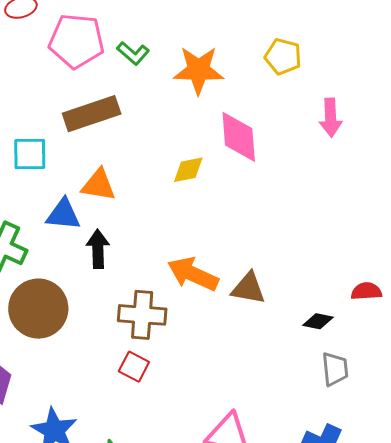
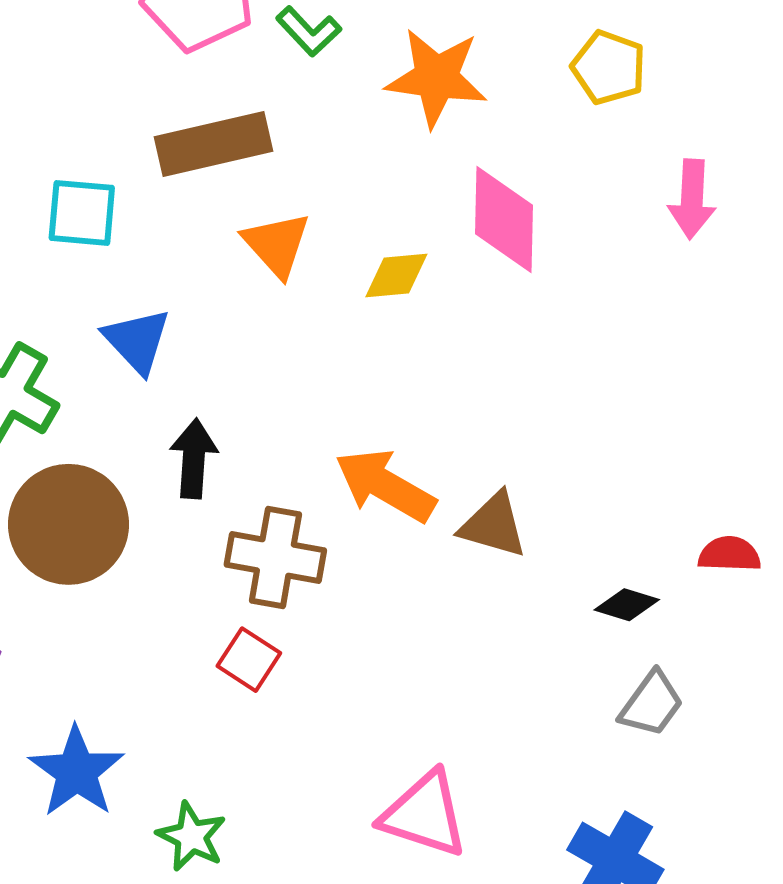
orange triangle: (99, 185) -> (277, 244), moved, turned 33
blue triangle: (63, 215) -> (137, 341), turned 36
black arrow: (98, 249) -> (194, 459), moved
gray trapezoid: (335, 369) -> (651, 704), turned 36

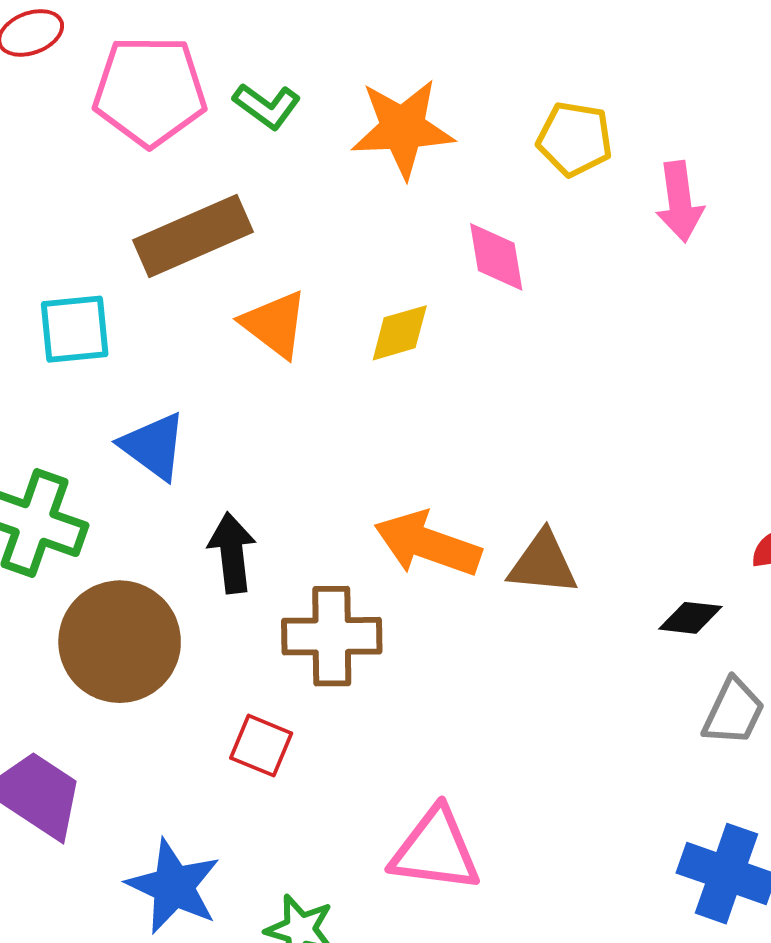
yellow pentagon: (609, 67) -> (575, 139), moved
pink diamond: (504, 219) -> (496, 257), size x0.7
red square: (249, 660) -> (261, 746), moved
pink triangle: (424, 814) -> (435, 850), moved

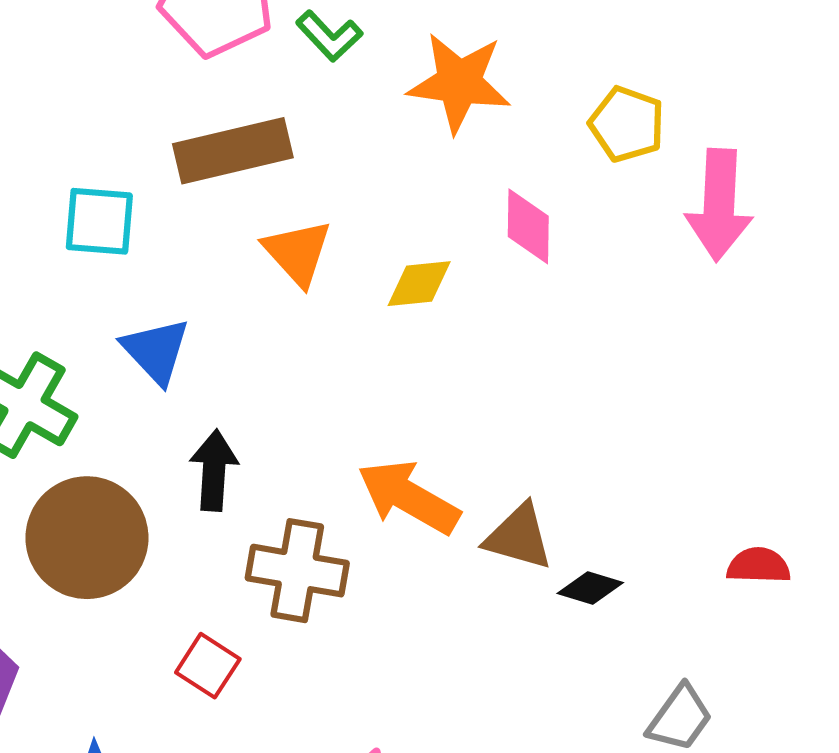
pink arrow: (680, 202) -> (719, 205), size x1.4
black diamond: (690, 618) -> (590, 588), moved

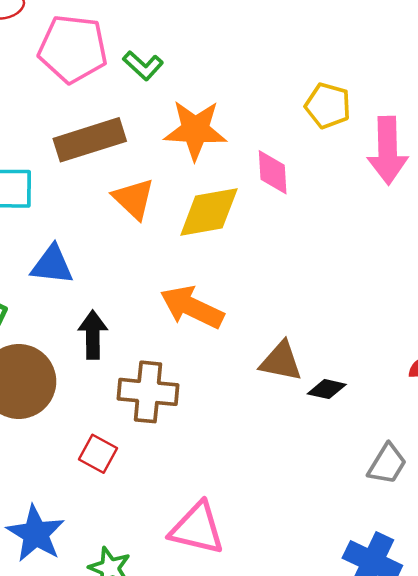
orange star: (459, 83) -> (195, 130), moved
yellow diamond: (419, 284) -> (209, 212), size x1.6
blue triangle: (156, 351) -> (52, 265), turned -36
orange arrow: (409, 497) -> (192, 307), moved

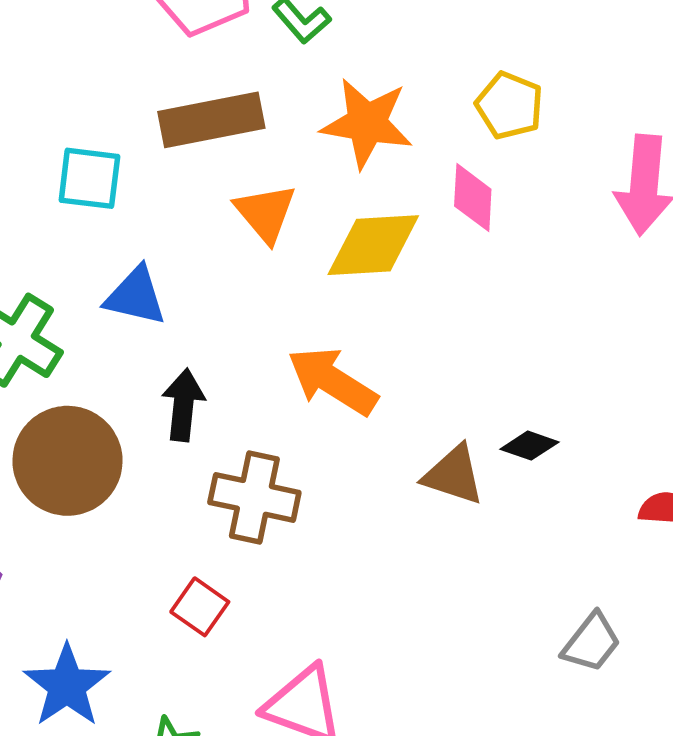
yellow pentagon: (328, 106) -> (509, 105), moved
black diamond: (327, 389) -> (529, 446), moved
red square: (98, 454) -> (200, 607), moved

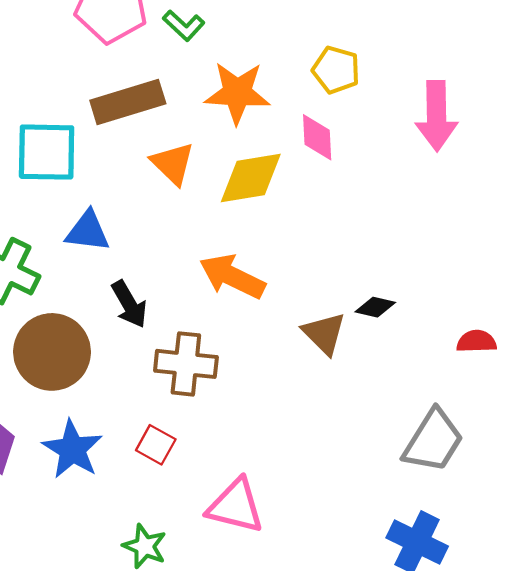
cyan square: (89, 178) -> (47, 152), size x1.4
black arrow: (183, 405) -> (129, 304), turned 150
brown triangle: (454, 475) -> (324, 333), turned 33
gray trapezoid: (591, 642) -> (433, 441), size x1.5
blue star: (67, 686) -> (72, 449), moved

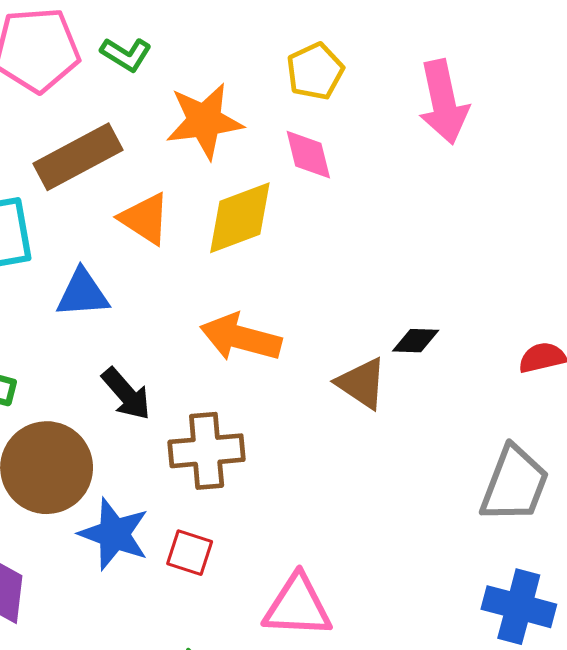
yellow pentagon: (336, 70) -> (315, 71), turned -30
blue triangle: (88, 231) -> (83, 293), moved
blue star: (72, 449) -> (114, 534), moved

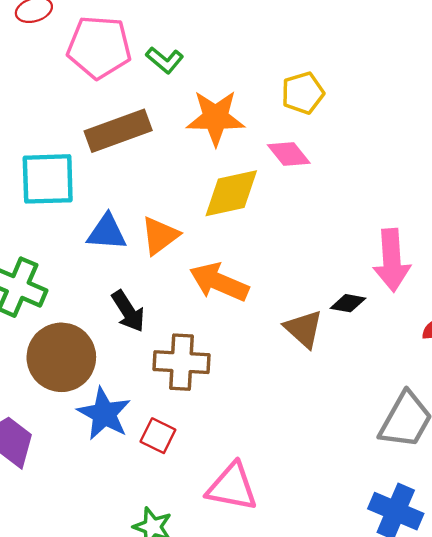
pink arrow: (443, 102) -> (392, 260), moved
pink diamond: (308, 155) -> (289, 154), turned -33
orange triangle: (145, 219) -> (160, 236), moved, turned 42

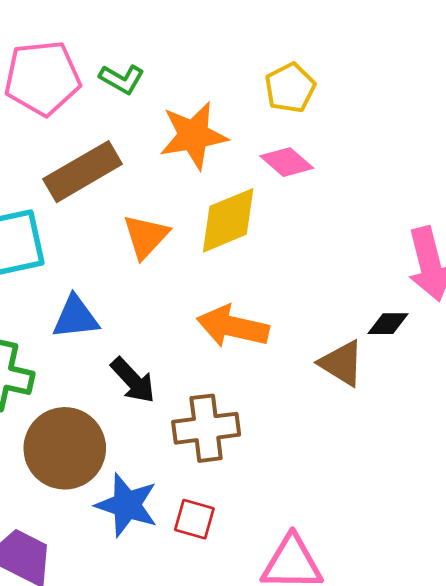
blue triangle: (107, 232) -> (76, 317), moved
orange triangle: (160, 236) -> (146, 236), moved

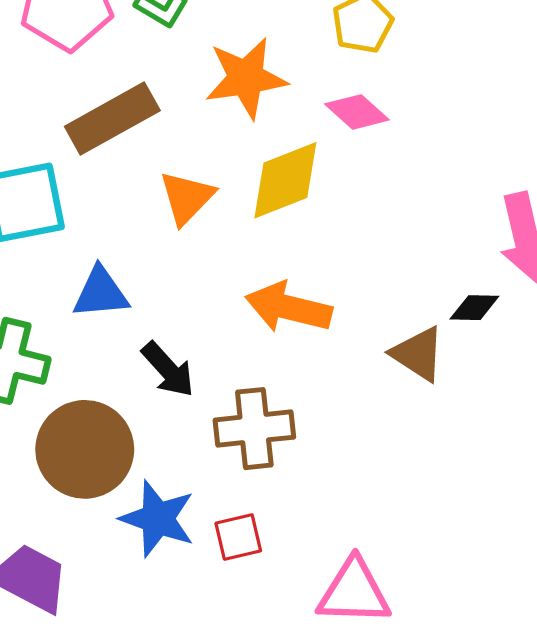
red square: (194, 519) -> (238, 537), turned -30

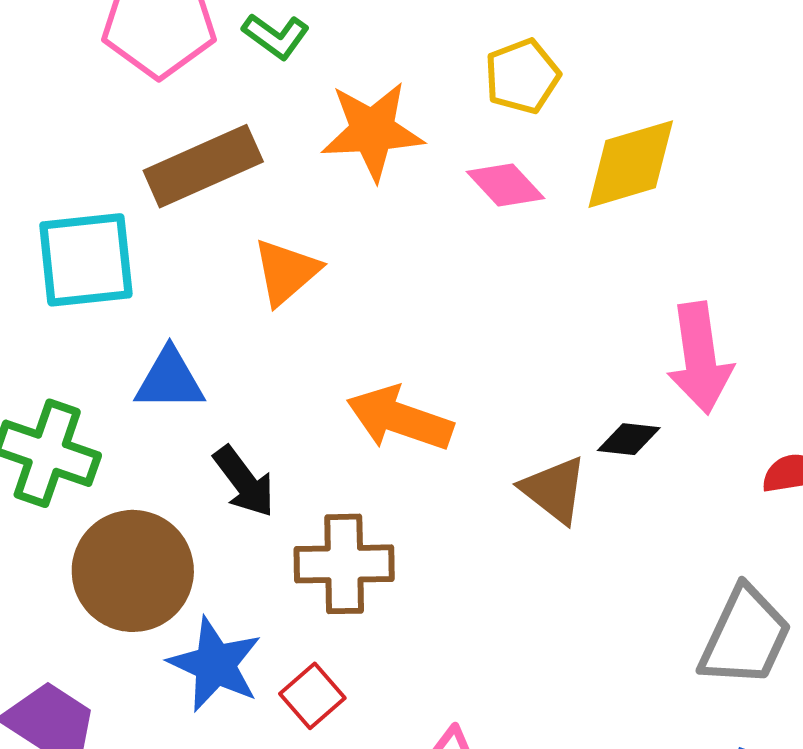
yellow diamond: (285, 180) -> (631, 164), moved
red square: (238, 537) -> (312, 696), turned -33

